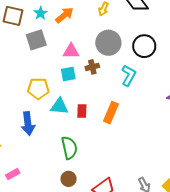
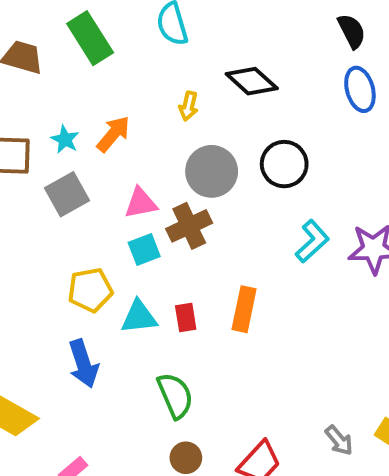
brown cross: (92, 67) -> (189, 226), size x1.5
cyan L-shape: (129, 75) -> (312, 241), moved, turned 30

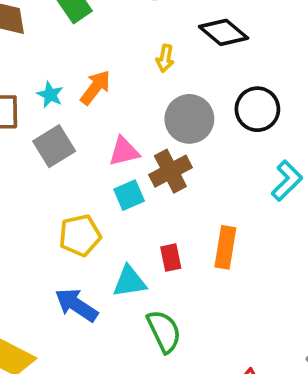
cyan triangle: (139, 317) -> (129, 282), moved
blue arrow: (83, 364) -> (76, 305), turned 144

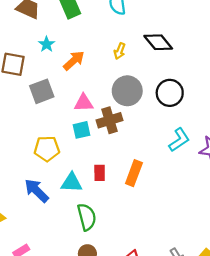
cyan star: (50, 95) -> (47, 44), moved

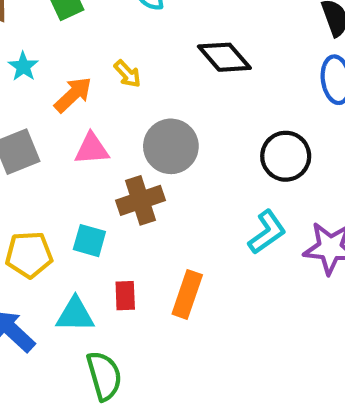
yellow arrow: (120, 51) -> (127, 74), moved, turned -63
black circle: (170, 93) -> (286, 156), moved
pink triangle: (84, 103) -> (92, 149), moved
cyan square: (82, 130) -> (89, 241), moved, turned 30

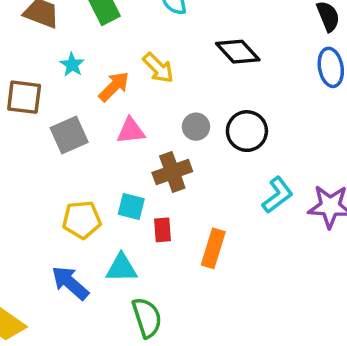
yellow arrow: (127, 74) -> (158, 68), size x1.4
gray circle: (171, 146) -> (196, 127), size x0.6
black circle: (286, 156) -> (247, 131), moved
red rectangle: (125, 296) -> (162, 230), moved

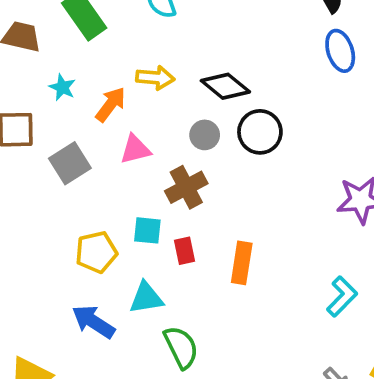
black diamond: (238, 52) -> (225, 86), moved
yellow arrow: (158, 68) -> (155, 78), turned -32
cyan L-shape: (277, 195) -> (342, 296), moved

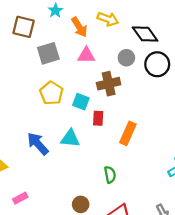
orange arrow: (111, 104) -> (79, 27), turned 96
yellow pentagon: (96, 252) -> (51, 93), moved, turned 30
green semicircle: (181, 347) -> (110, 175), moved, size x0.7

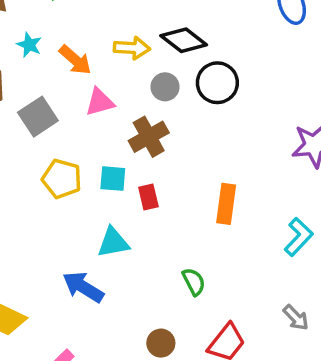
yellow arrow: (108, 19) -> (132, 48), moved
orange rectangle: (128, 133) -> (226, 204), moved
blue arrow: (38, 144) -> (83, 287), moved

